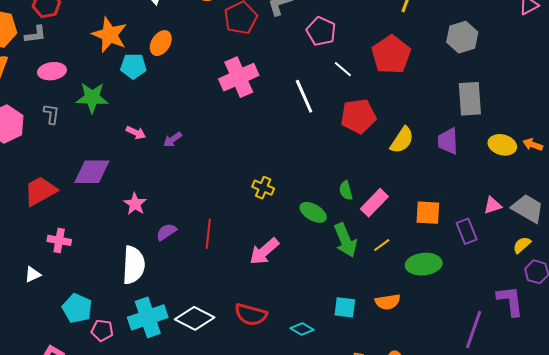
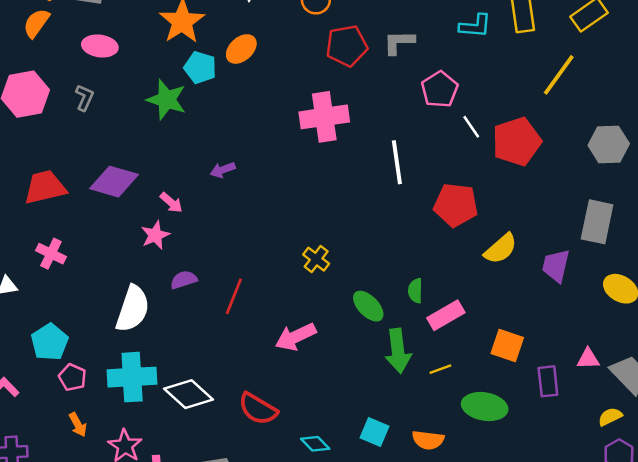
white line: (343, 69) -> (471, 127), moved
green star: (92, 98) -> (167, 100), moved
pink arrow: (136, 133) -> (171, 203), moved

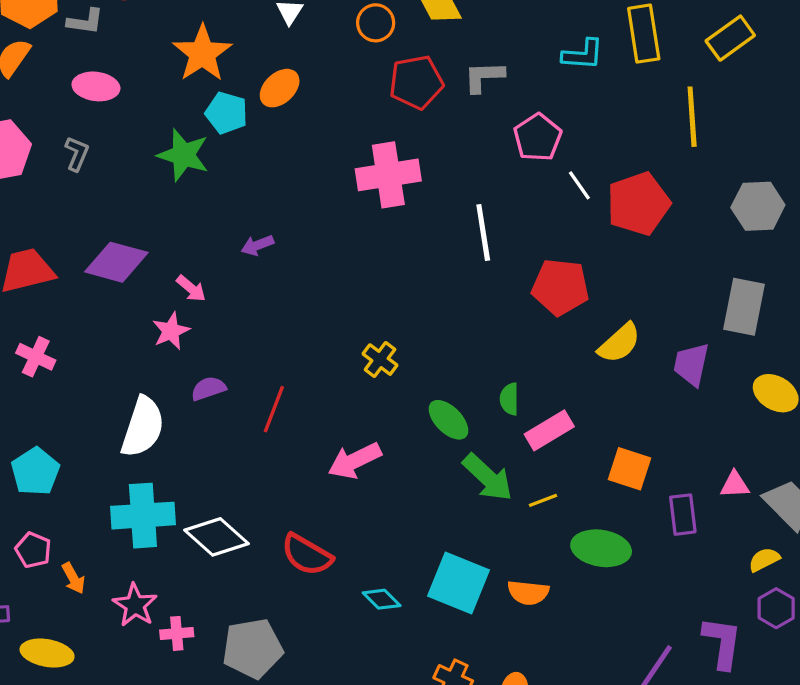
yellow line: (559, 75) -> (692, 117), turned -39
green arrow: (398, 351) -> (488, 477), turned -39
pink pentagon: (73, 377) -> (33, 550), moved
cyan square: (374, 432) -> (459, 583), size x1.6

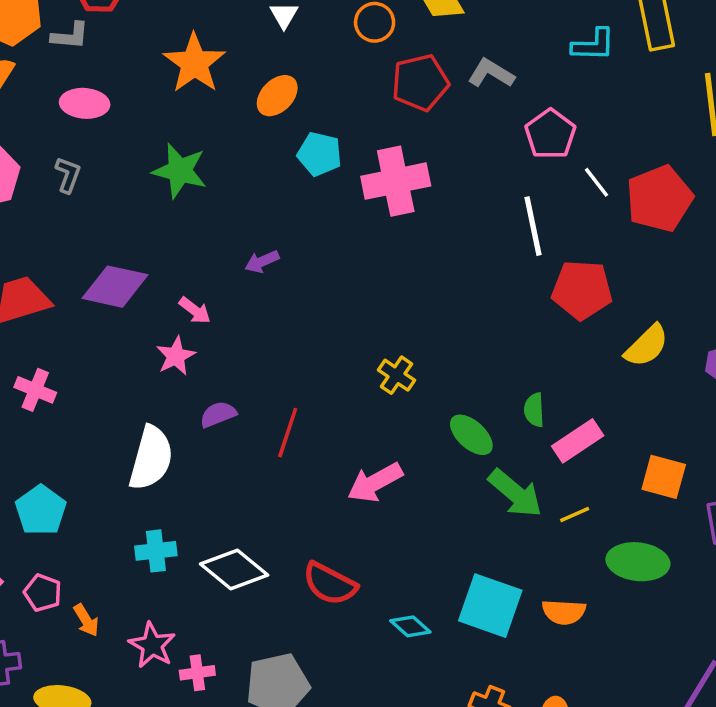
gray L-shape: (484, 77) -> (491, 73), turned 36
cyan pentagon: (226, 113) -> (319, 154), moved
white line: (483, 233) -> (533, 226), moved
cyan cross: (143, 516) -> (156, 551), size x0.6

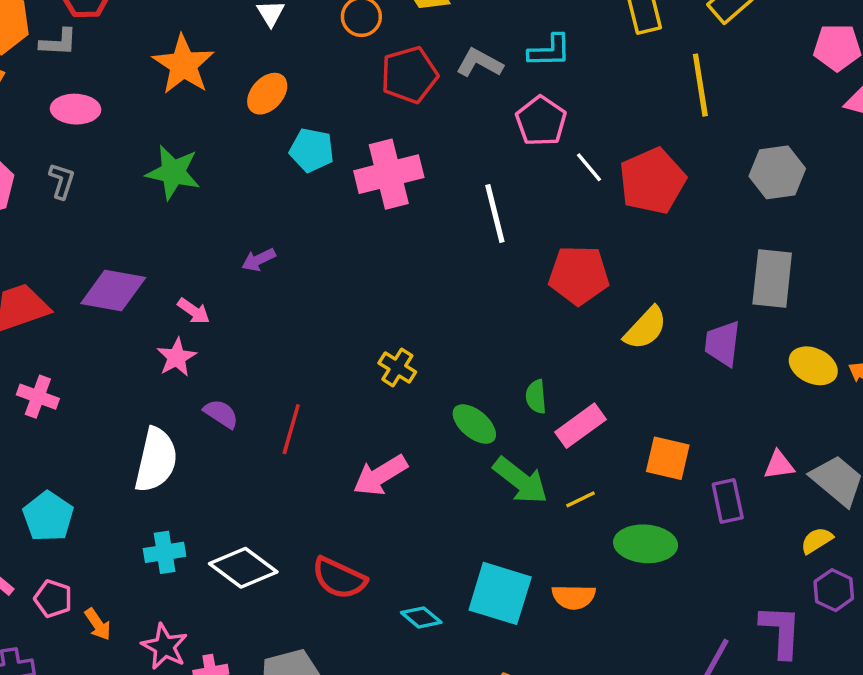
cyan L-shape: (593, 45) -> (550, 51), moved
white line: (533, 226) -> (495, 213), moved
purple semicircle: (218, 414) -> (221, 414), turned 57

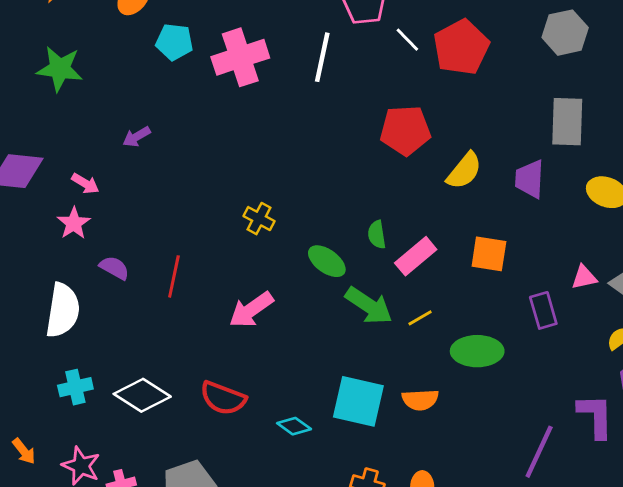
white line: (495, 213) -> (322, 57), moved, turned 30
orange square: (668, 458) -> (489, 254), moved

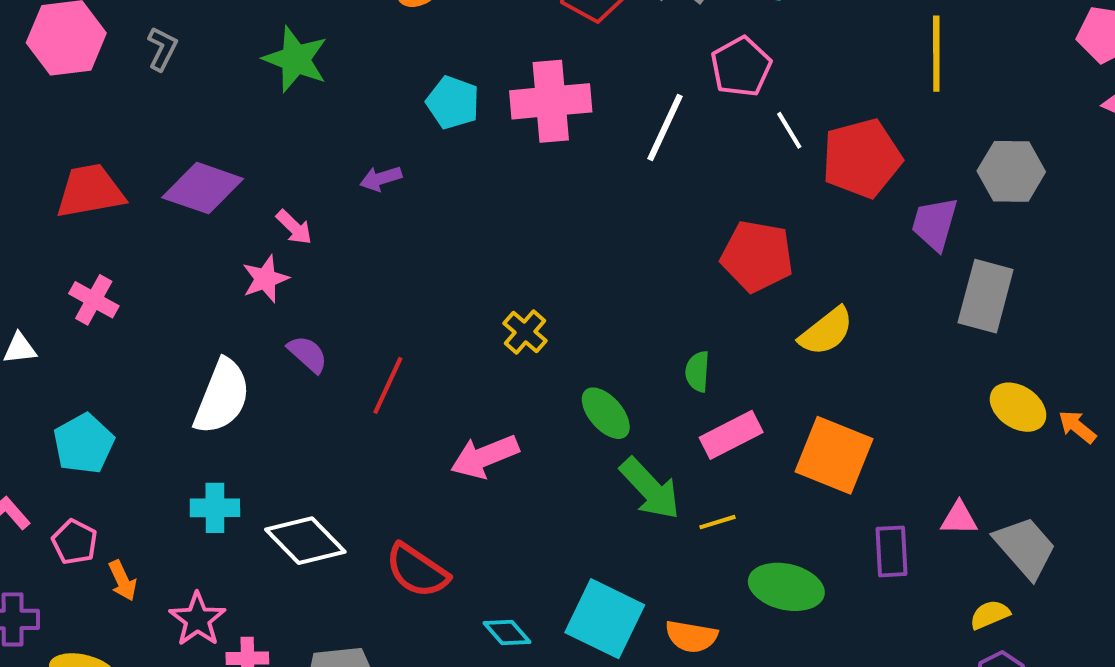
cyan pentagon: (174, 42) -> (453, 103), moved
purple trapezoid: (530, 179) -> (935, 224), moved
green semicircle: (377, 235) -> (697, 371), moved
orange square: (489, 254) -> (834, 455), size x1.4

